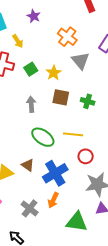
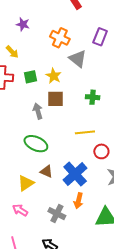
green square: (31, 69) -> (31, 77), turned 32
brown square: (61, 97) -> (55, 99), moved
green ellipse: (43, 137) -> (36, 144), moved

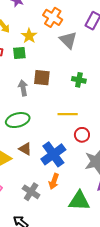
yellow star: (54, 76) -> (29, 36), moved
green ellipse: (36, 144) -> (18, 120), turned -45

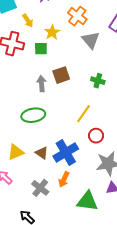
brown square: (42, 78) -> (61, 75), turned -30
yellow line: (68, 114) -> (84, 114), turned -60
brown triangle: (25, 149) -> (42, 153), moved

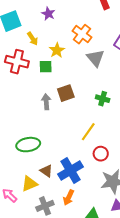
green ellipse: (33, 115) -> (28, 145), moved
yellow triangle: (16, 152) -> (29, 184), moved
gray cross: (40, 188) -> (45, 206), turned 30

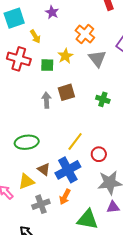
yellow star: (57, 50) -> (65, 56), moved
yellow line: (88, 132) -> (75, 142), moved

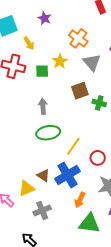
brown square: (66, 92) -> (80, 91), moved
green ellipse: (27, 142) -> (48, 133), moved
orange arrow: (65, 197) -> (80, 200), moved

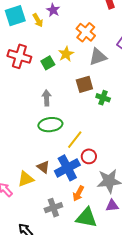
yellow arrow: (29, 43) -> (38, 20), moved
gray triangle: (92, 62) -> (98, 57), turned 48
green square: (42, 71) -> (48, 63), turned -32
red circle: (98, 158) -> (89, 156), moved
gray cross: (42, 210) -> (53, 208), moved

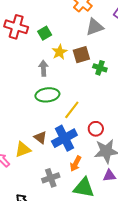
yellow star: (66, 54) -> (60, 52), moved
red circle: (89, 156) -> (96, 129), moved

